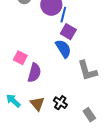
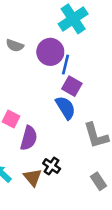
black cross: (60, 103) -> (52, 166), moved
gray rectangle: (89, 115) -> (98, 181), moved

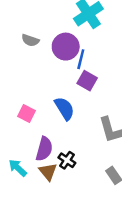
blue semicircle: (66, 108) -> (64, 108), moved
purple semicircle: (29, 138) -> (44, 149), moved

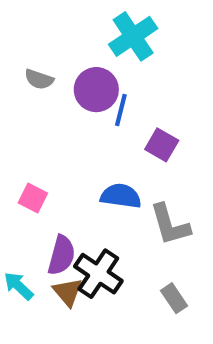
purple square: (87, 81) -> (162, 145), moved
blue semicircle: (64, 108) -> (121, 196), moved, turned -50
black cross: (67, 160) -> (98, 274), size x1.6

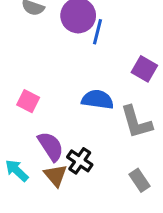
purple square: (162, 145) -> (144, 69), moved
purple semicircle: (61, 255) -> (51, 146), turned -48
black cross: (98, 274) -> (80, 161), size x0.7

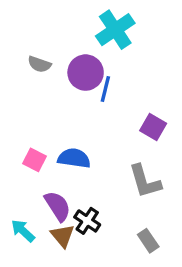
blue semicircle: (98, 100) -> (74, 158), moved

